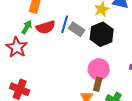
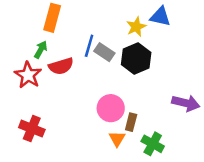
red semicircle: (46, 27) -> (61, 66), moved
pink circle: (99, 69) -> (111, 108), moved

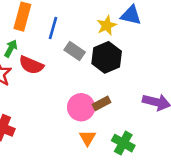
blue line: (89, 46) -> (53, 28), moved
red semicircle: (61, 66) -> (31, 65), turned 40
brown rectangle: (131, 122) -> (102, 103), moved, turned 48

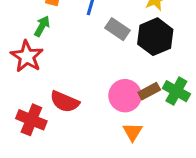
red semicircle: (31, 65) -> (65, 102), moved
green cross: (123, 143) -> (176, 91), moved

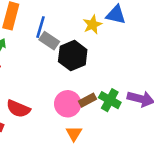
gray rectangle: (117, 29) -> (49, 41), moved
black hexagon: (155, 37) -> (73, 56), moved

